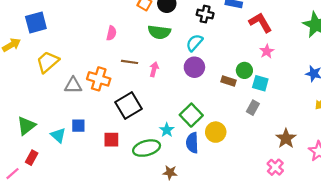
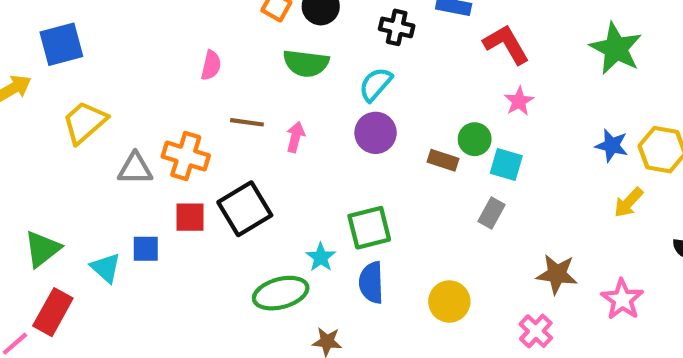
green square: (191, 115) -> (369, 228), turned 30
yellow circle: (216, 132) -> (449, 302), moved
brown star: (286, 138) -> (557, 274), turned -30
red square: (111, 140) -> (190, 217), moved
red rectangle: (32, 158) -> (53, 312), size x1.5

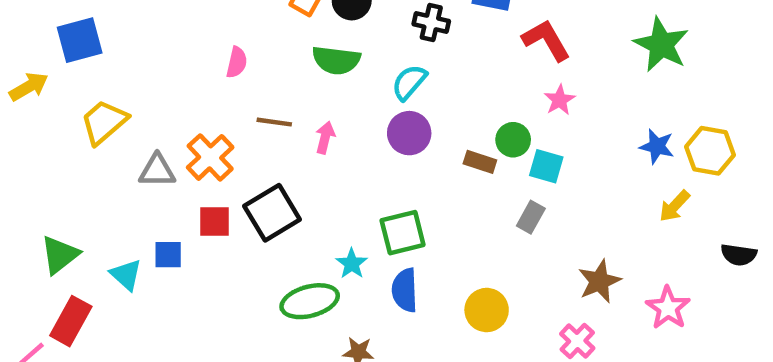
orange cross: (186, 156) -> (210, 157), turned 30
brown star: (557, 274) -> (599, 281), turned -30

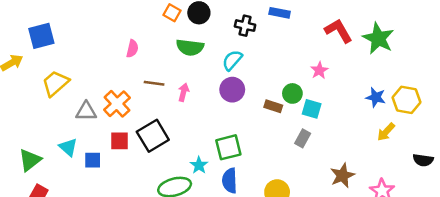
red L-shape: (546, 40) -> (339, 31), moved
cyan triangle: (126, 275) -> (68, 147), moved

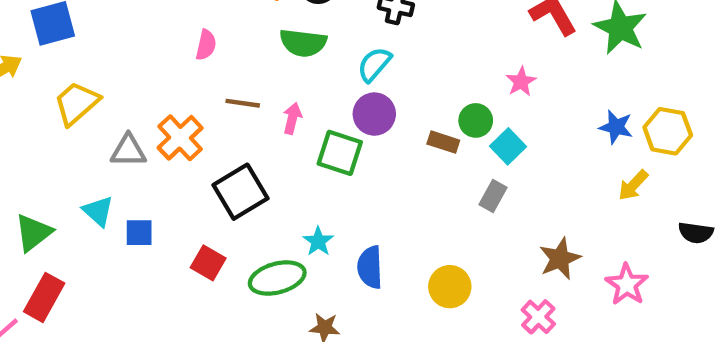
cyan square: (312, 109) -> (508, 146), turned 30
red square: (119, 141) -> (208, 263), moved, turned 30
green square: (228, 147) -> (340, 153), moved, turned 32

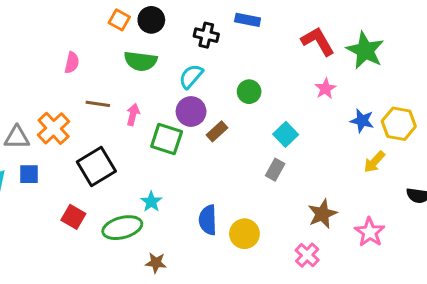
pink star: (521, 82) -> (325, 89), moved
green circle: (476, 120) -> (249, 92), moved
brown rectangle: (443, 142) -> (217, 131), moved, turned -60
blue square: (139, 233) -> (29, 174), moved
blue semicircle: (370, 267) -> (208, 220), moved

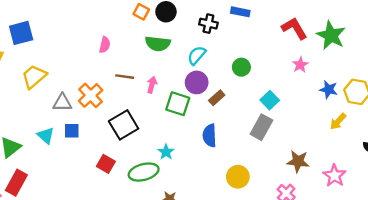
gray rectangle: (275, 170) -> (261, 127), size x1.5
brown star: (322, 214) -> (298, 161), turned 30
blue semicircle: (208, 220) -> (210, 135), moved

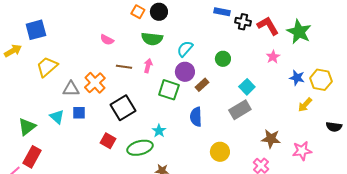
black cross: (208, 24) -> (243, 22), moved
pink semicircle: (105, 45) -> (107, 40), turned 104
pink arrow: (152, 85) -> (148, 66), moved
gray rectangle: (261, 127) -> (240, 110), turned 30
pink star: (334, 176) -> (302, 151), turned 30

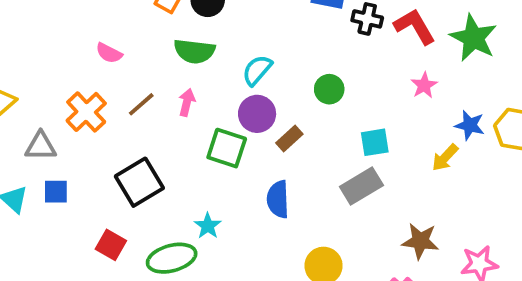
brown line: (124, 67) -> (141, 104), turned -49
orange cross: (95, 83) -> (86, 112), moved
cyan square: (247, 87) -> (375, 142), turned 35
yellow arrow: (305, 105) -> (445, 158), moved

